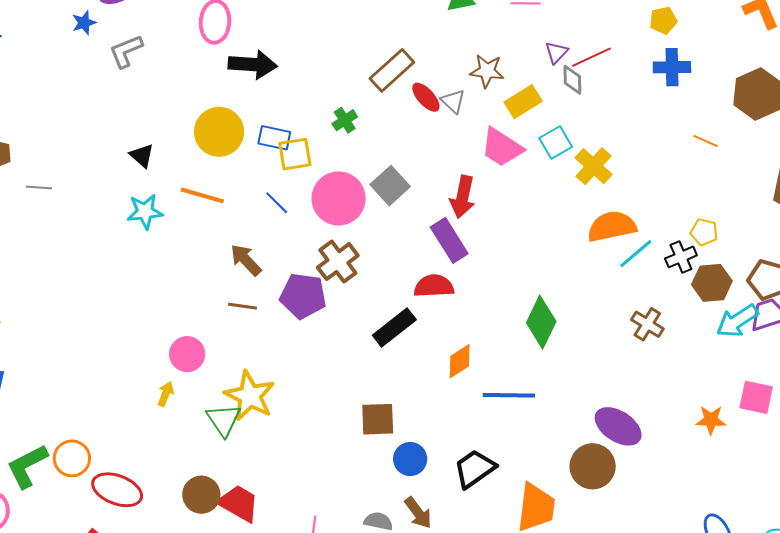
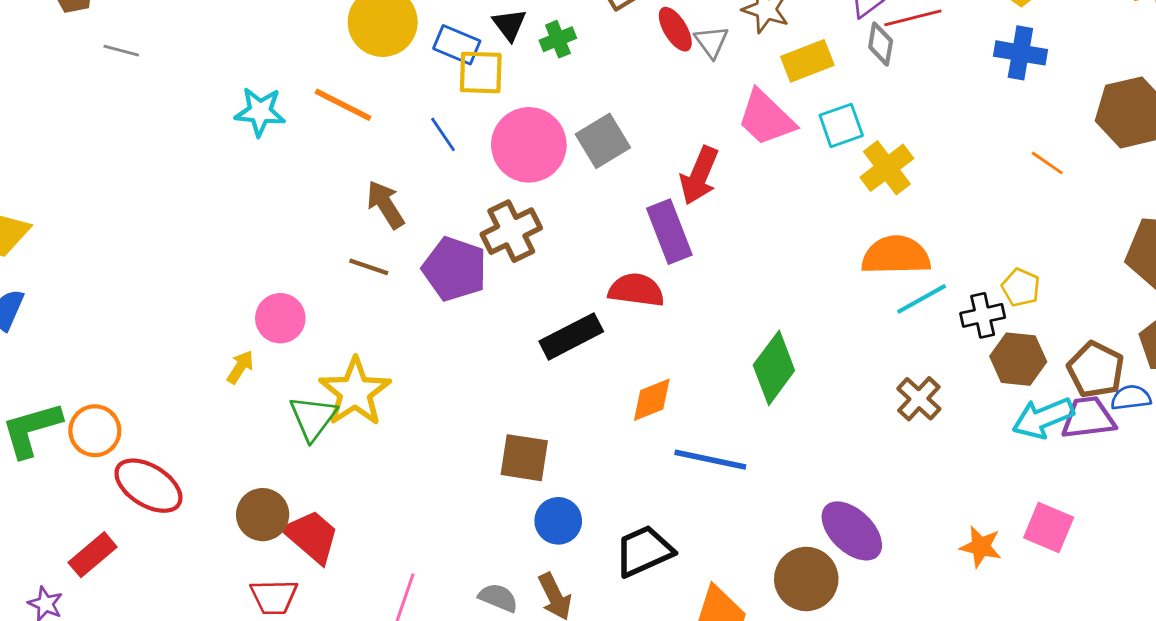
black triangle: (142, 156) -> (509, 25), moved

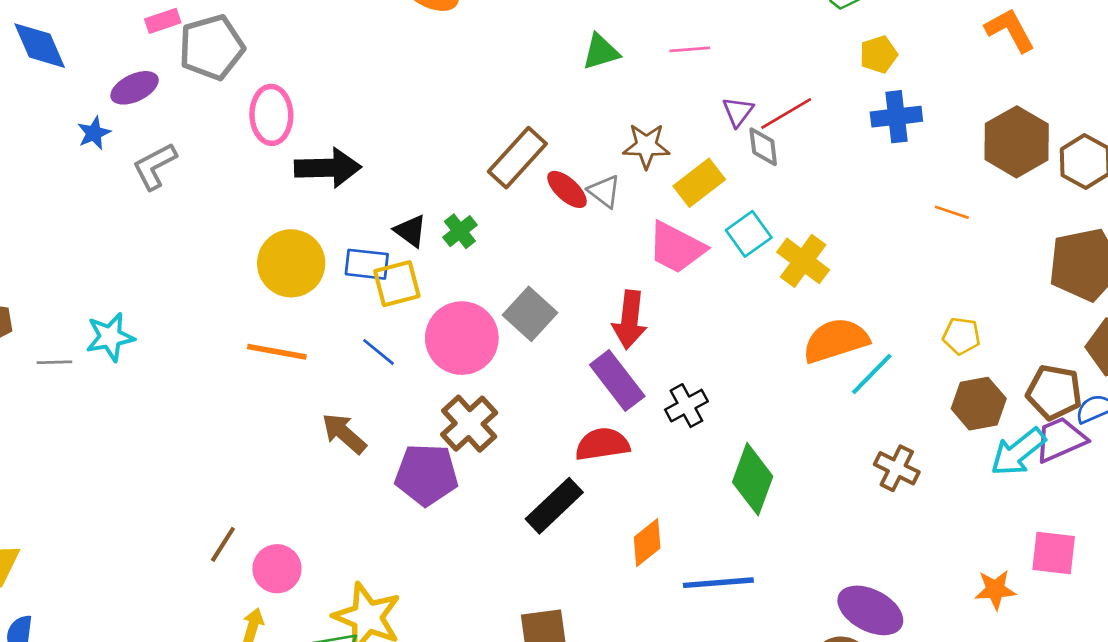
cyan star: (260, 112) -> (110, 337), moved
brown line: (369, 267) -> (223, 544), moved, turned -60
black cross: (983, 315) -> (686, 406), moved

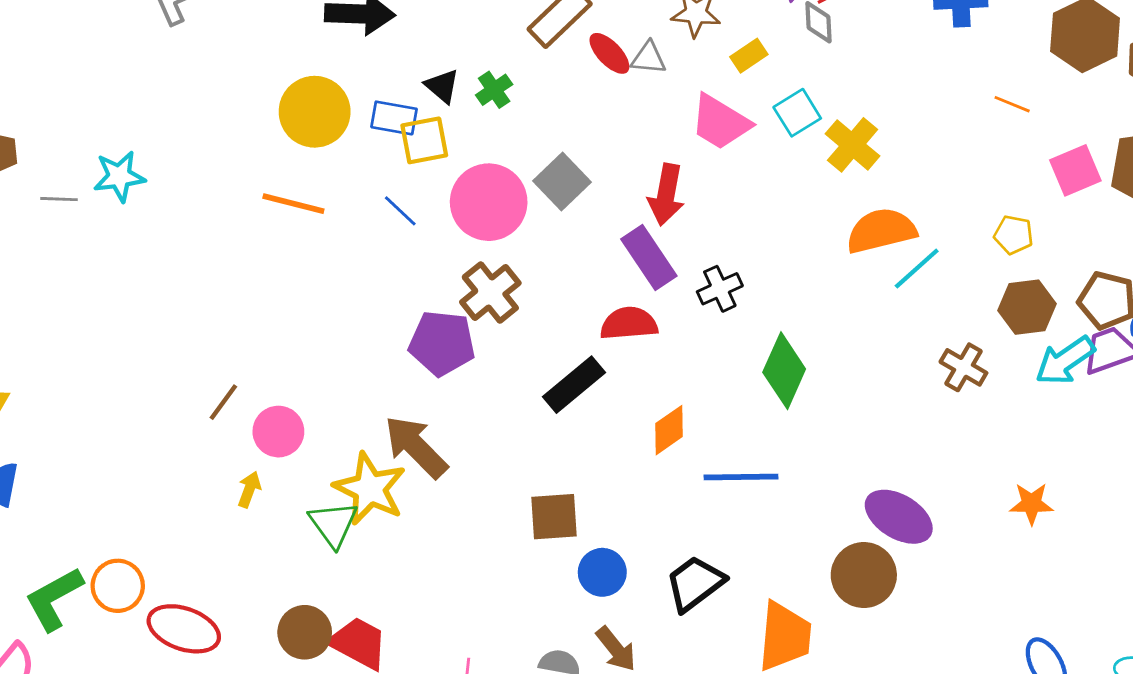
yellow rectangle: (699, 183) -> (749, 56), size x0.7
gray triangle: (604, 191) -> (649, 58), turned -36
brown arrow: (344, 433) -> (416, 447), moved, size x1.4
brown cross: (897, 468) -> (963, 367), moved
pink square: (1054, 553) -> (1075, 170), moved, turned -33

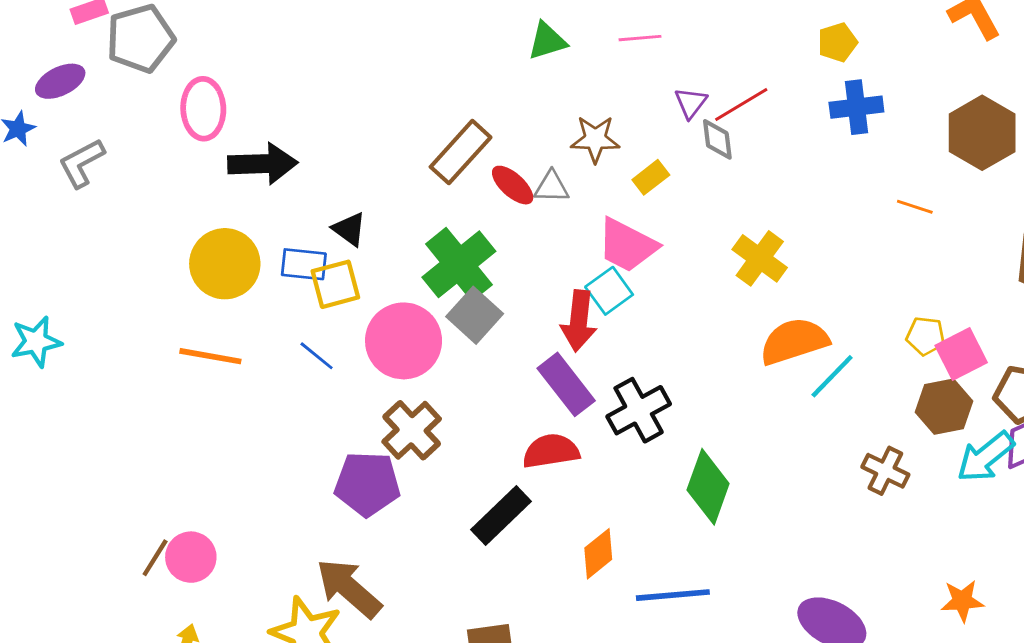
green cross: (494, 90) -> (459, 264), moved, size x2.0
cyan square: (797, 113) -> (609, 291), moved
pink square: (1075, 170) -> (961, 354), moved
black cross: (720, 289) -> (639, 410), size x1.4
pink circle: (278, 432) -> (191, 557), moved

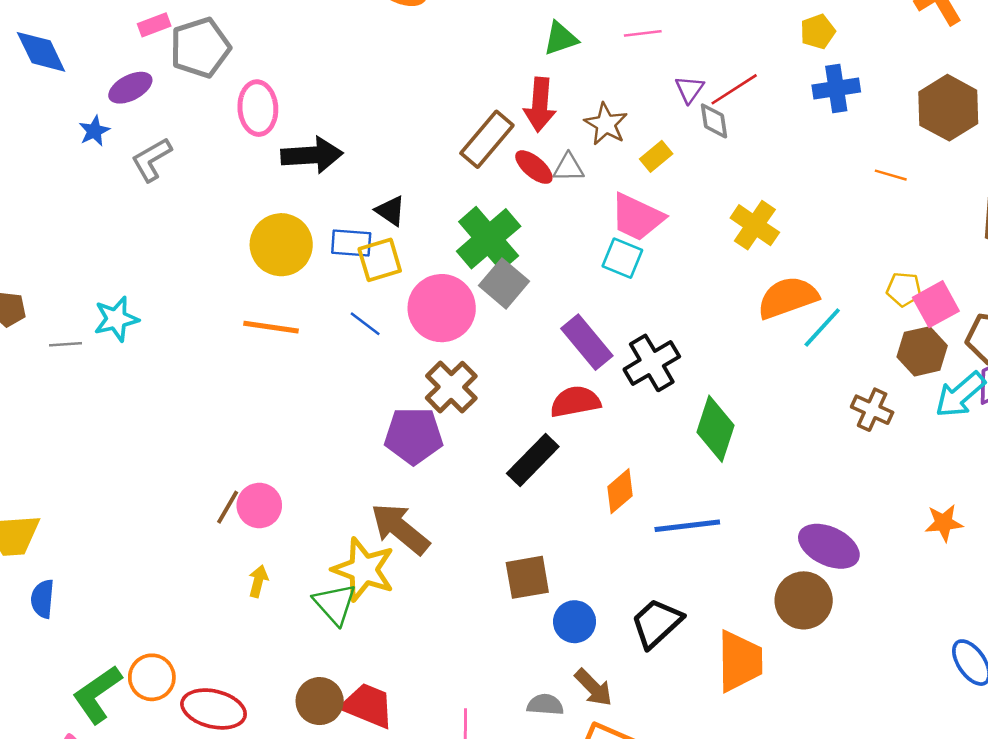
brown star: (595, 139) -> (606, 124), turned 30
cyan square: (609, 291) -> (622, 258), turned -30
red arrow: (579, 321) -> (540, 105), moved

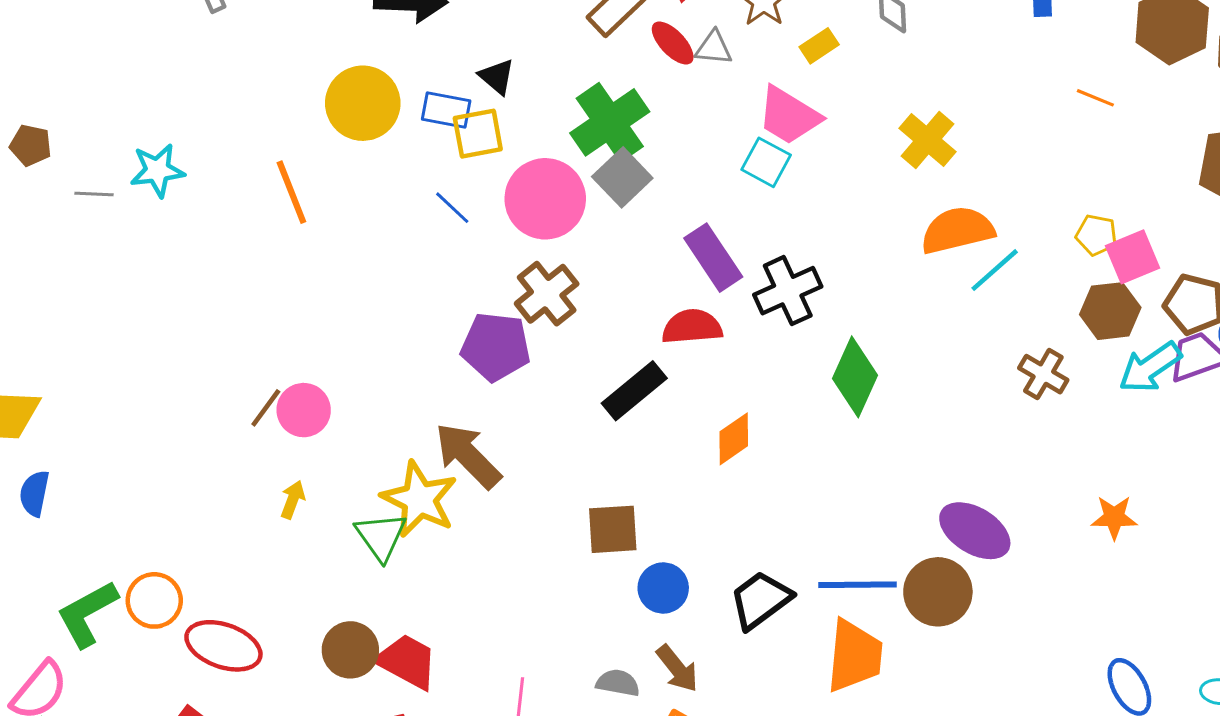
orange line: (271, 327) -> (291, 192), moved, turned 54
blue line: (687, 526) -> (858, 585), moved

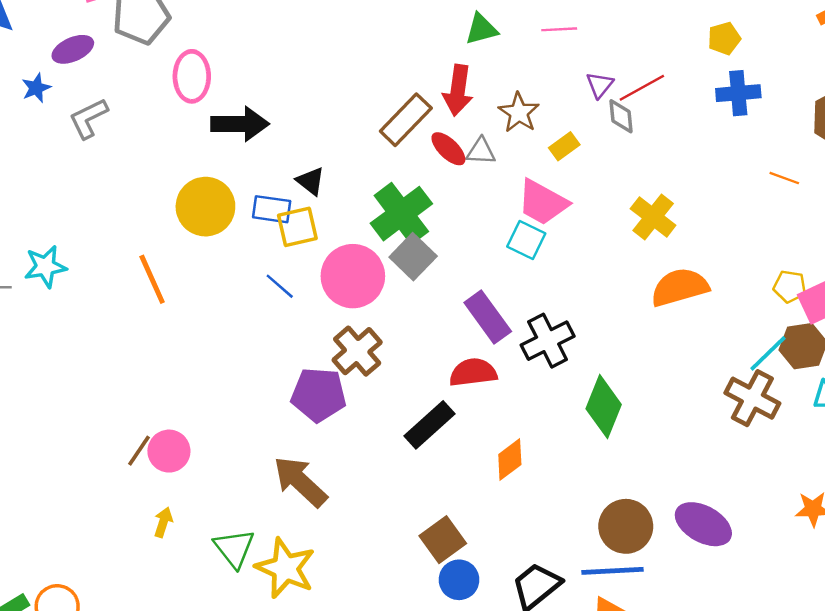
cyan line: (995, 270) -> (768, 353), moved
brown cross: (1043, 374) -> (752, 398), size x1.4
yellow star: (419, 499) -> (285, 568), moved
brown square: (613, 529) -> (443, 540), moved, turned -30
brown circle: (938, 592) -> (626, 526), moved

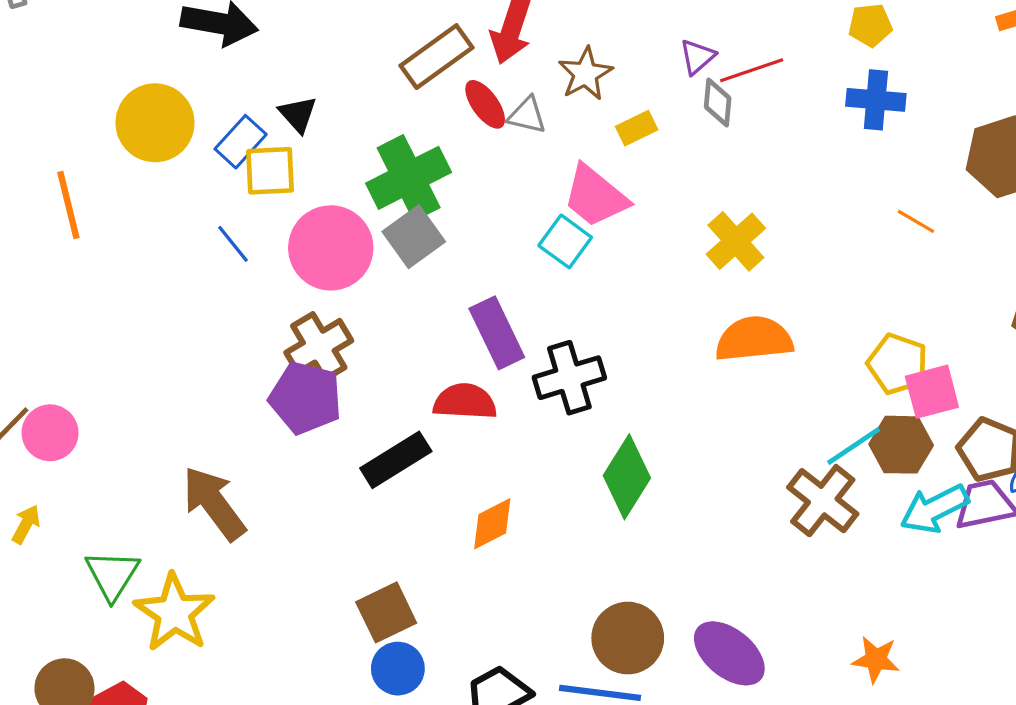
blue rectangle: (272, 209) -> (241, 142), turned -66
yellow pentagon: (790, 286) -> (898, 364), size x1.4
purple pentagon: (319, 395) -> (306, 398), moved

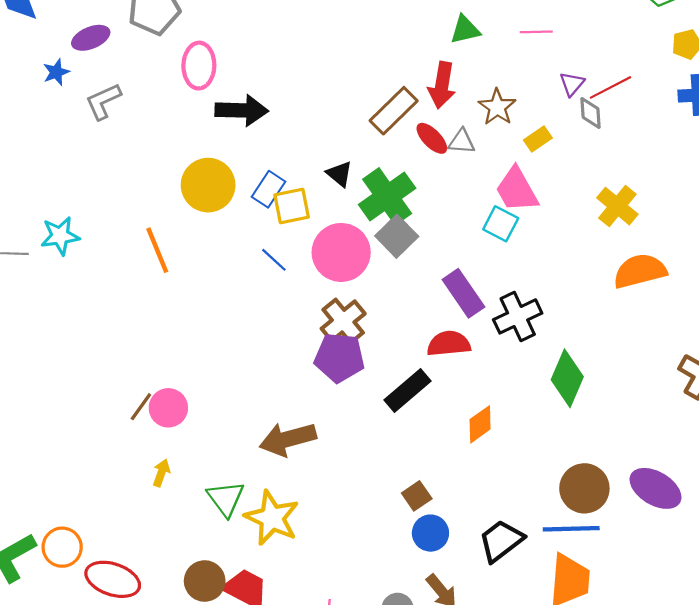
black triangle: (298, 114) -> (339, 174), moved
pink trapezoid: (595, 196) -> (517, 190), turned 30
brown arrow: (214, 503) -> (288, 439), turned -60
brown square: (386, 612) -> (417, 496), size x0.7

